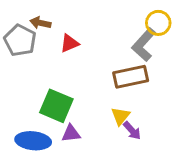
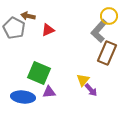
brown rectangle: (131, 77) -> (107, 53), moved, turned -55

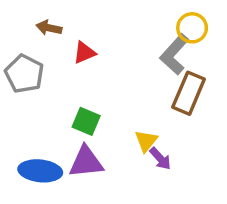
gray pentagon: (14, 28) -> (24, 74), moved
green square: (39, 73) -> (86, 121), moved, size x0.7
purple triangle: (49, 92) -> (86, 162), size x1.5

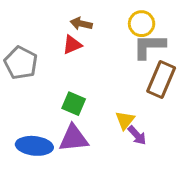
brown arrow: (49, 28) -> (81, 24), moved
yellow circle: (192, 28) -> (142, 24), moved
gray L-shape: (174, 54) -> (149, 46), turned 48

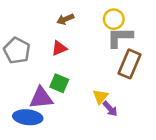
brown arrow: (81, 24) -> (65, 19), turned -35
red triangle: (72, 45) -> (59, 48), moved
purple triangle: (74, 138) -> (41, 98), moved

